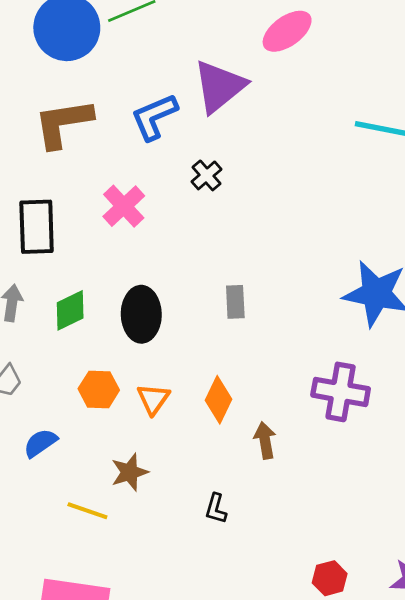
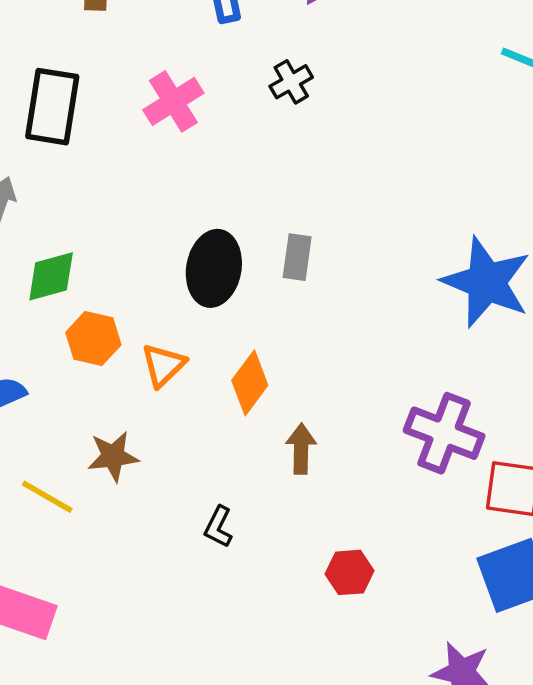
green diamond: (70, 310) -> (51, 276), moved
black ellipse: (141, 314) -> (214, 268), moved
purple cross: (341, 392) -> (444, 433), moved
red hexagon: (330, 578) -> (349, 572), moved

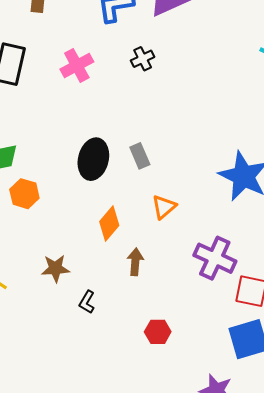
gray rectangle: (297, 257) -> (140, 156), turned -35
orange triangle: (163, 365) -> (164, 207), moved
brown star: (113, 456) -> (56, 268), moved

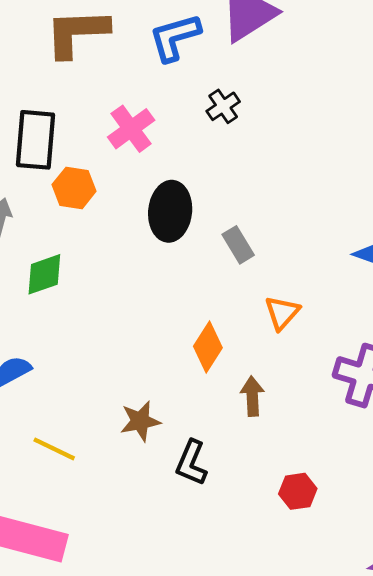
black ellipse: (93, 159) -> (170, 211), moved
orange hexagon: (24, 194) -> (74, 188), moved
black L-shape: (87, 302) -> (191, 463), size x1.4

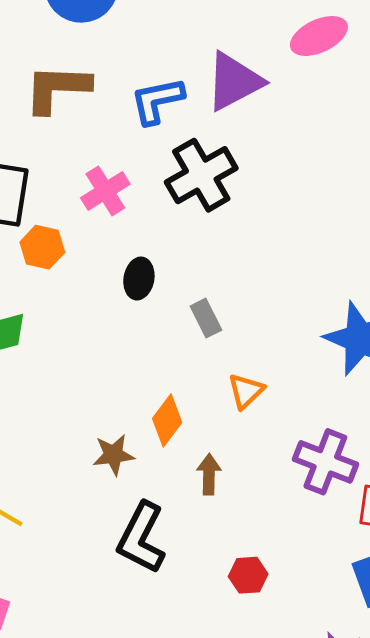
black cross: (223, 106) -> (201, 175), size x2.0
black ellipse: (170, 211) -> (139, 279), size x0.7
brown star: (140, 421) -> (113, 455), moved
black L-shape: (191, 463) -> (141, 538), size x1.5

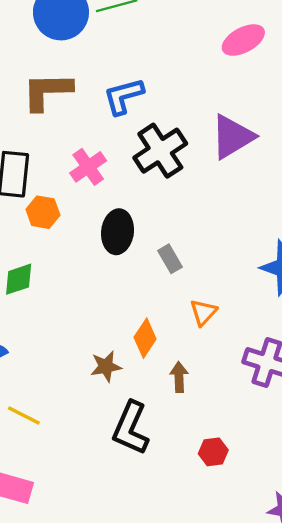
purple triangle: (234, 81) -> (232, 137), moved
black ellipse: (139, 279) -> (118, 232), size x1.4

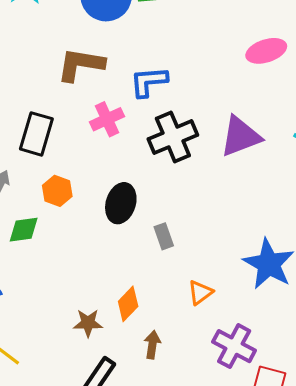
pink cross: (88, 167) -> (107, 119), moved
orange hexagon: (43, 212) -> (57, 191), moved
orange triangle: (203, 312) -> (200, 292), moved

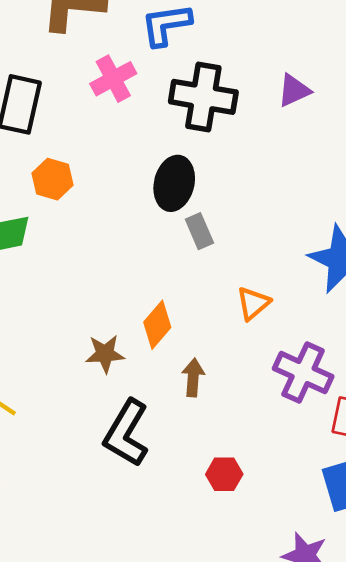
purple triangle: (240, 136) -> (294, 90), size x0.6
black cross: (173, 137) -> (203, 97), turned 36
black ellipse: (121, 203) -> (174, 183), moved

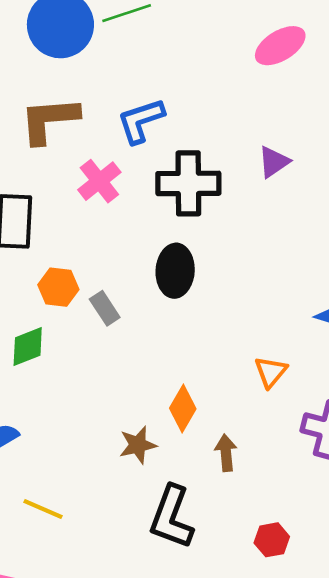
gray rectangle: (199, 231) -> (105, 308), moved

